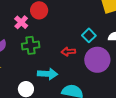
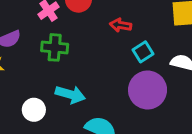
red arrow: (68, 52) -> (121, 25), moved

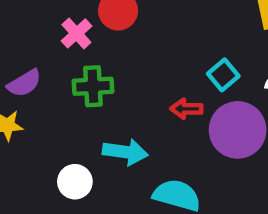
red arrow: (121, 25) -> (186, 109), moved

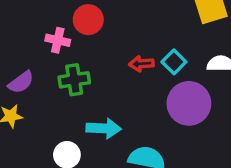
pink cross: (76, 33) -> (58, 40), turned -30
red arrow: (186, 109) -> (141, 64), moved

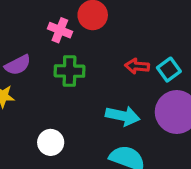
cyan arrow: (104, 128) -> (123, 116), moved

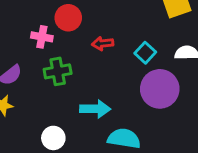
red arrow: (137, 66) -> (103, 43), moved
cyan arrow: (123, 116) -> (95, 109), moved

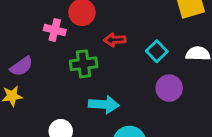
green cross: (58, 71) -> (84, 64), moved
purple circle: (160, 89) -> (169, 88), size x0.7

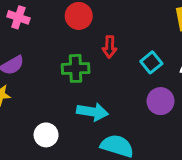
pink cross: (55, 30) -> (18, 17), moved
red arrow: (115, 40) -> (110, 47), turned -90

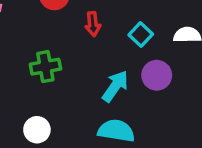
green cross: (76, 68) -> (45, 67), moved
cyan arrow: (92, 112) -> (115, 86), moved, turned -56

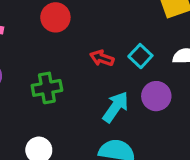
red arrow: (93, 24) -> (102, 58), moved, turned 115

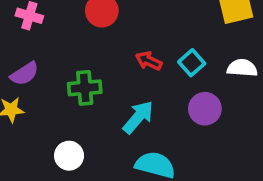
cyan arrow: (116, 107) -> (138, 117), moved

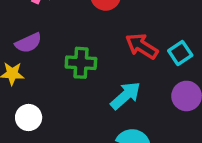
red arrow: (149, 61) -> (142, 46), size x1.4
white circle: (69, 156) -> (29, 118), moved

